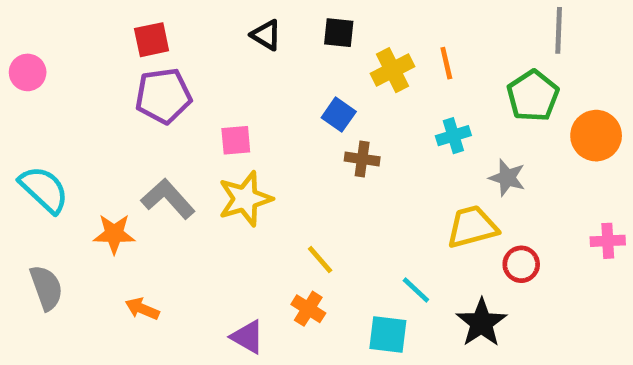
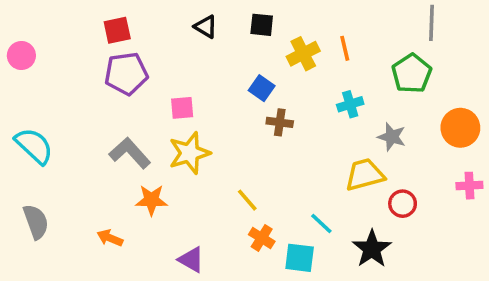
orange circle: (596, 136) -> (460, 128), moved
orange star: (114, 234) -> (151, 200), moved
orange cross: (308, 309) -> (262, 238), moved

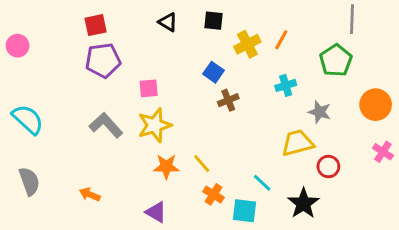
orange line: (345, 48) -> (281, 40), turned 42
brown cross: (280, 122) -> (228, 100), turned -30
pink cross: (469, 186) -> (383, 152), turned 36
orange star: (151, 200) -> (166, 166), moved

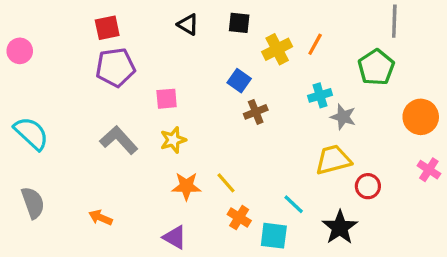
gray star: (320, 112) -> (343, 117), moved
yellow star: (155, 125) -> (173, 140), size x0.7

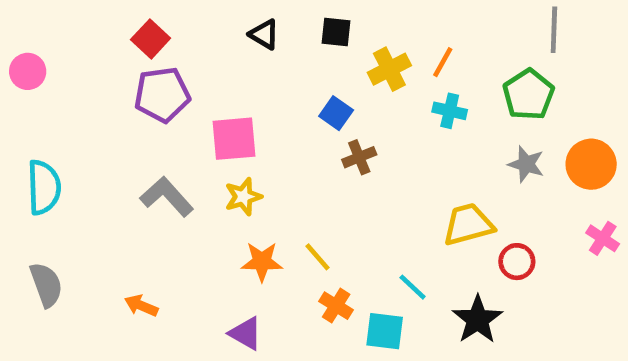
red square: (107, 28) -> (151, 39), turned -35
cyan cross: (320, 95) -> (450, 111), moved, turned 30
pink square: (167, 99) -> (234, 139), size x1.5
gray star: (343, 117) -> (526, 164), moved
cyan semicircle: (31, 133) -> (44, 187), turned 45

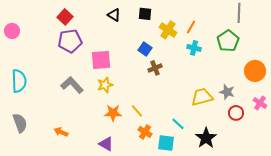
yellow cross: (389, 69) -> (168, 30), turned -30
gray star: (526, 164) -> (227, 92), moved
red circle: (517, 262) -> (236, 113), moved

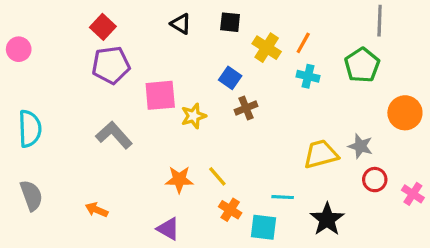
yellow star: (105, 85) -> (194, 116), moved
pink cross: (260, 103) -> (413, 194), moved
cyan line: (178, 124) -> (283, 197), turned -40

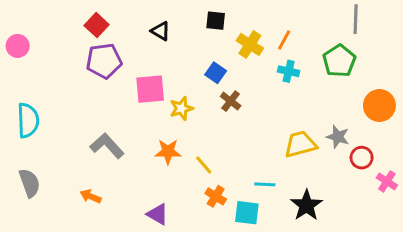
black triangle: (181, 24) -> (161, 31), moved
brown cross: (246, 108) -> (231, 101), turned -30
gray L-shape: (114, 135) -> (107, 146), moved
orange star: (179, 180) -> (168, 152), moved
red circle: (375, 180) -> (362, 158), moved

